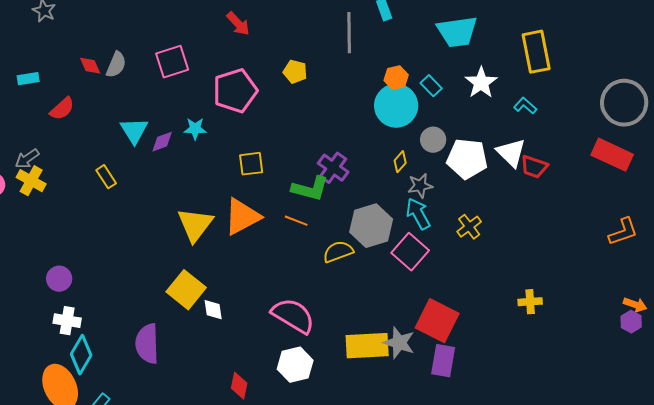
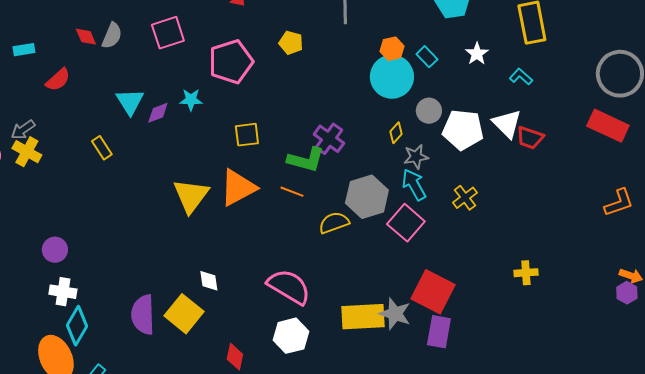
white star: (481, 83) -> (477, 54), size x0.7
yellow square: (186, 290) -> (184, 314), moved

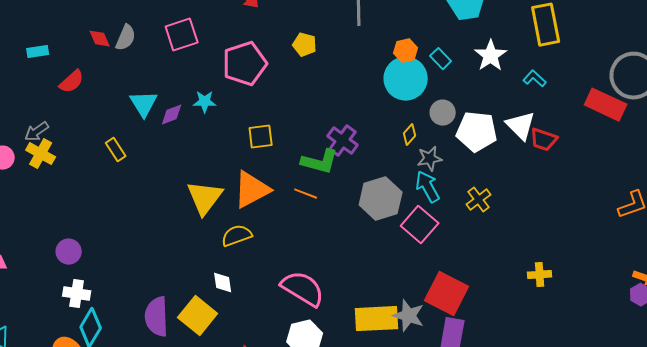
white star: (477, 54) -> (491, 56), size x1.4
red rectangle: (608, 126) -> (606, 105), moved
yellow semicircle: (334, 223) -> (237, 236), moved

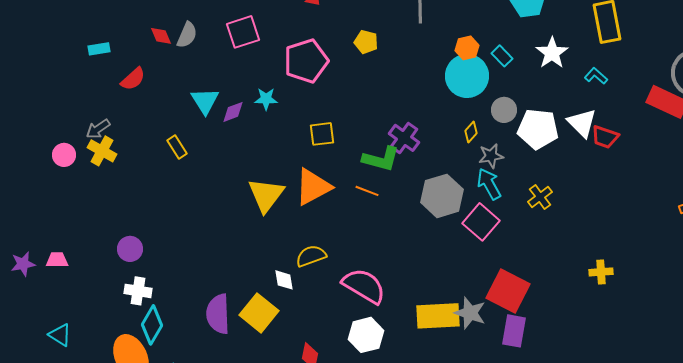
yellow semicircle: (237, 236) -> (311, 256), moved

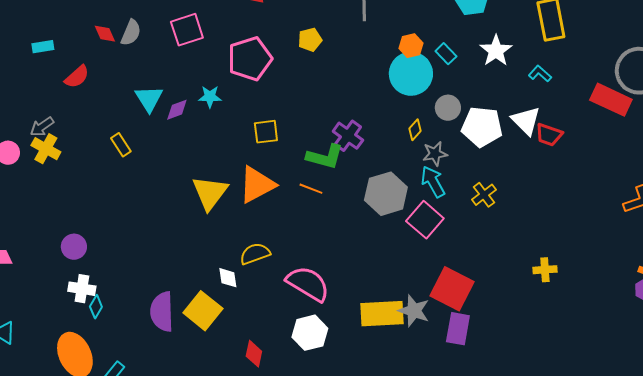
yellow pentagon: (366, 42) -> (310, 40), turned -30
cyan diamond: (152, 325) -> (96, 307), moved, size x0.6

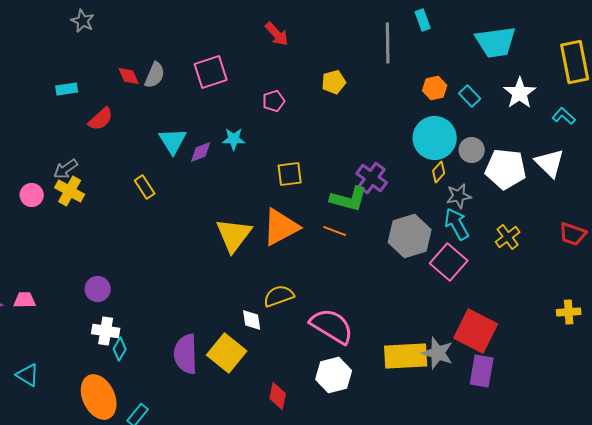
pink pentagon: (250, 59) -> (274, 101), size x0.5
cyan circle: (411, 74) -> (435, 138), moved
red trapezoid: (549, 135) -> (573, 234), moved

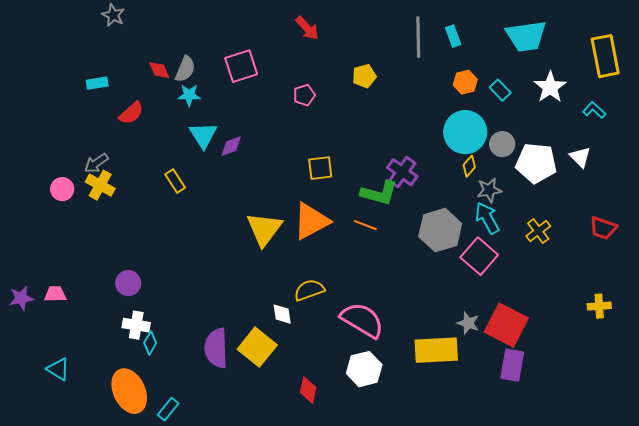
cyan rectangle: (423, 20) -> (453, 36), moved
cyan star: (234, 139) -> (189, 95), moved
white triangle: (550, 163) -> (580, 157), size x0.7
gray star: (438, 353) -> (468, 323), moved, size x0.7

